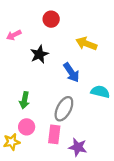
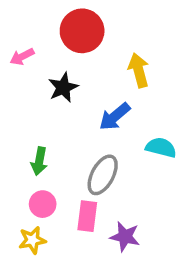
red circle: (51, 19) -> (82, 31), size x1.6
yellow arrow: (86, 44) -> (139, 70), turned 54
blue arrow: (71, 72) -> (115, 117), turned 84
yellow star: (12, 142) -> (32, 240), moved

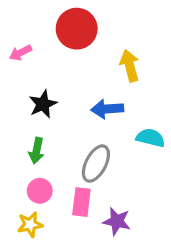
black star: (63, 87) -> (43, 104), moved
blue arrow: (115, 117) -> (107, 109), turned 36

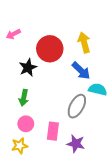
red circle: (77, 29) -> (50, 49), moved
blue arrow: (107, 109) -> (81, 71), moved, turned -132
gray ellipse: (96, 164) -> (77, 106), moved

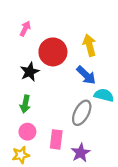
pink arrow: (13, 34) -> (25, 29), moved, turned 144
purple star: (76, 144) -> (81, 153), turned 30

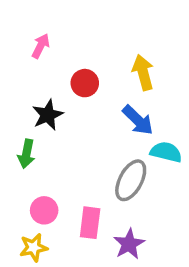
red circle: (53, 52) -> (85, 83), size x0.6
green arrow: (25, 104) -> (26, 154), moved

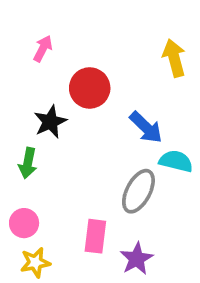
yellow arrow: (143, 72) -> (174, 58), moved
red circle: (85, 83) -> (90, 88), size x1.4
pink circle: (44, 210) -> (24, 223), moved

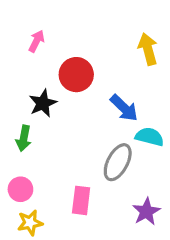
purple star: (137, 259) -> (146, 212), moved

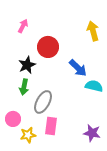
green arrow: (24, 138) -> (24, 87), moved
gray ellipse: (118, 162) -> (43, 102), moved
purple star: (146, 212) -> (92, 133), turned -30
yellow star: (30, 223) -> (28, 135), moved

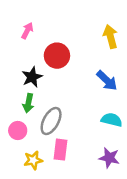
blue arrow: (78, 68) -> (107, 81), moved
cyan semicircle: (94, 86) -> (112, 120), moved
pink circle: (13, 119) -> (18, 131), moved

